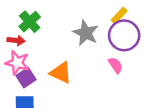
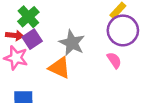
gray star: (86, 33) -> (72, 43), moved
purple square: (26, 78) -> (32, 39), moved

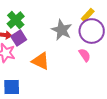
gray star: (72, 43) -> (62, 30), moved

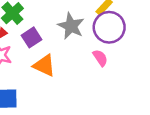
purple square: (19, 38) -> (31, 37), moved

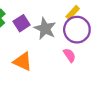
purple square: (31, 37) -> (22, 23), moved

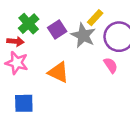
yellow rectangle: (73, 13) -> (95, 18), moved

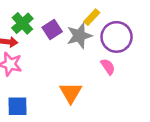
gray star: (83, 35) -> (79, 36), turned 30
orange triangle: (58, 72) -> (71, 93), moved, turned 35

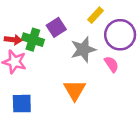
green cross: (22, 23) -> (33, 40), moved, turned -30
gray star: (79, 36) -> (83, 49), moved

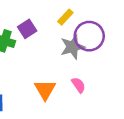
gray star: (83, 49) -> (73, 47), moved
pink semicircle: (111, 64) -> (78, 85), moved

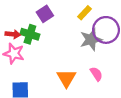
purple square: (27, 29) -> (45, 14), moved

